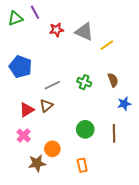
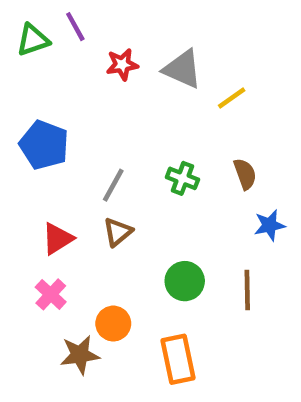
gray line: (52, 85) -> (113, 185), turned -35
brown triangle: (46, 106) -> (118, 232), moved
orange rectangle: (82, 165) -> (178, 359), size x1.5

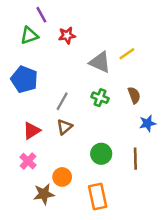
green triangle: (33, 40) -> (29, 35), moved
gray triangle: (182, 69) -> (100, 62), moved

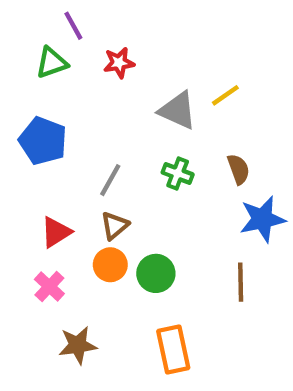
blue star: (148, 123) -> (262, 219), size x1.5
green circle: (101, 154) -> (156, 273), moved
orange circle: (62, 177) -> (110, 265), moved

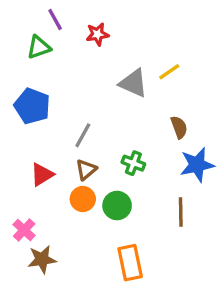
red star: (119, 63) -> (97, 34), moved
green cross: (178, 173) -> (133, 163), moved
pink cross: (49, 286) -> (24, 230), moved
brown star: (78, 345) -> (42, 259), moved

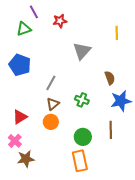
yellow line: (169, 72) -> (117, 33), moved, turned -56
gray triangle: (133, 83) -> (82, 51), turned 48
red triangle: (42, 175) -> (20, 117), moved
green circle: (117, 206) -> (83, 137), moved

